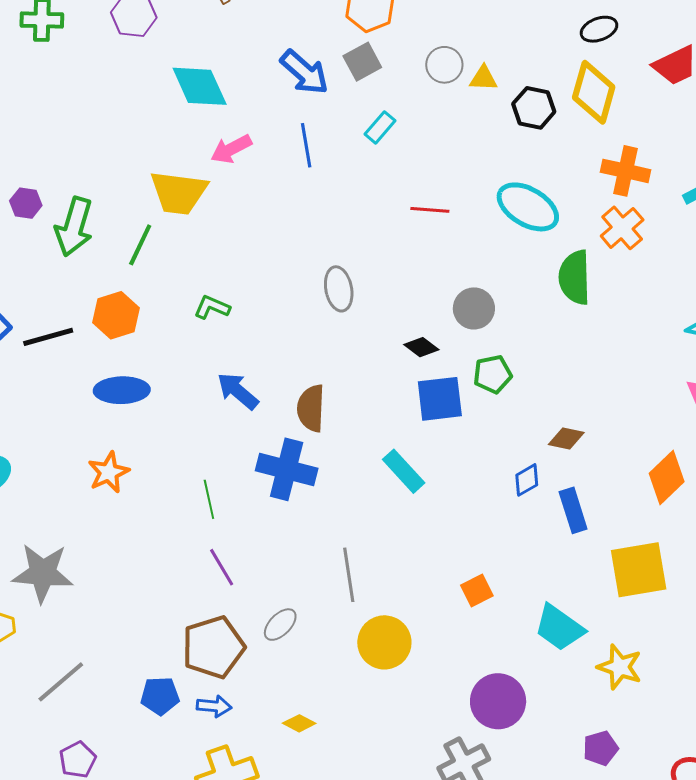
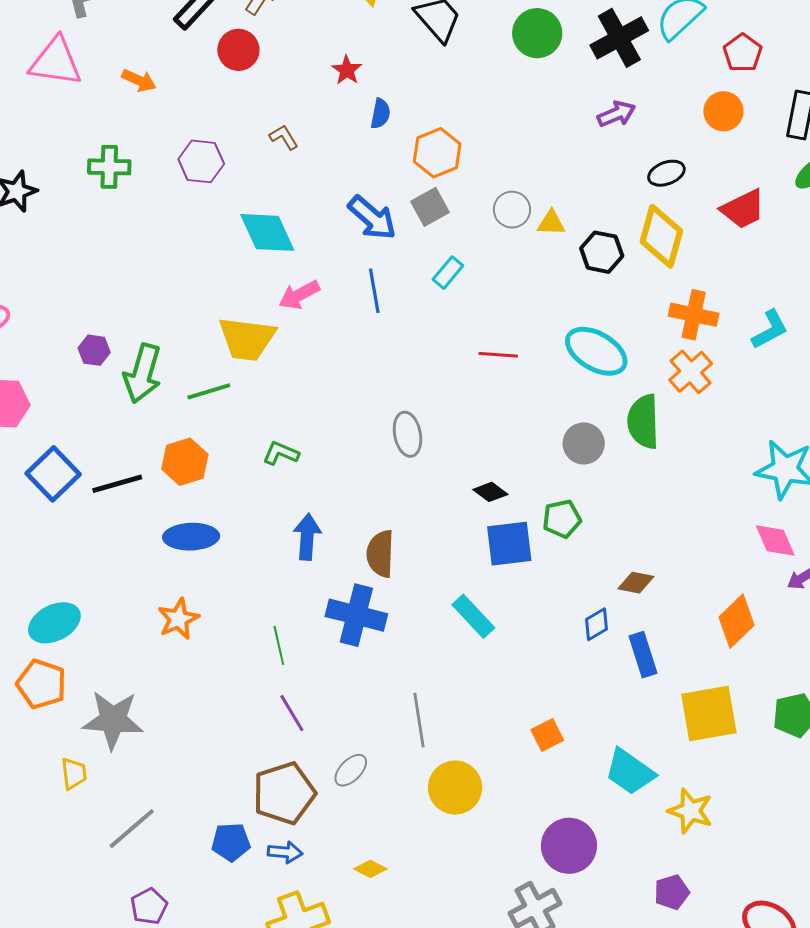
green line: (140, 245) -> (209, 391), turned 48
gray circle: (474, 308) -> (584, 443), moved
blue arrow: (238, 391) -> (307, 537), turned 54

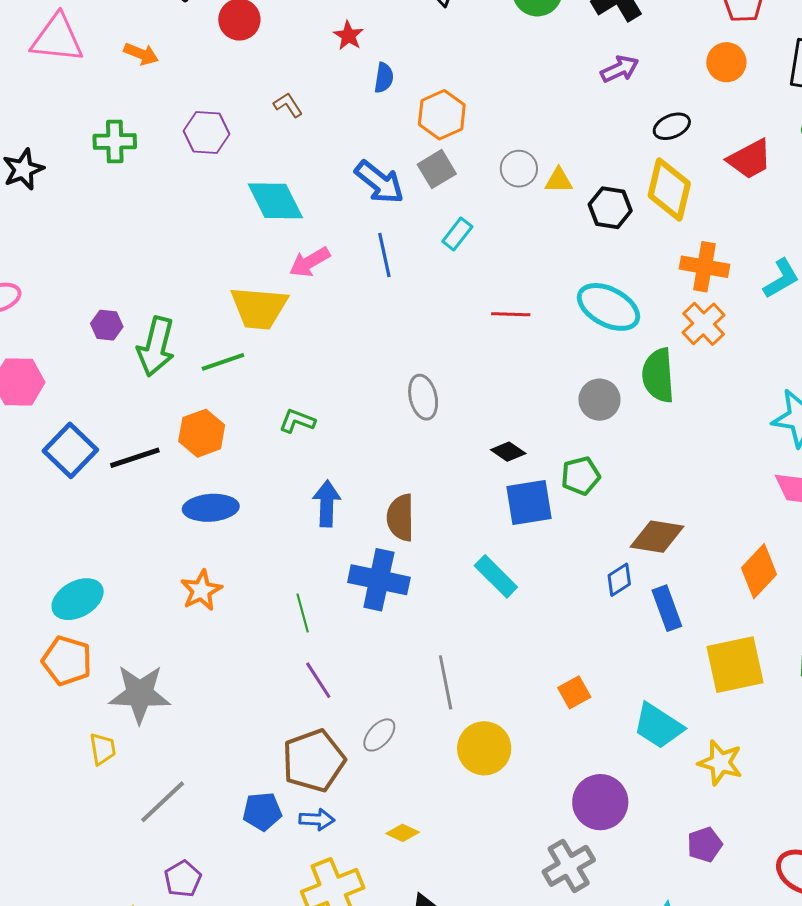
brown diamond: (636, 583) -> (657, 537), size x1.5

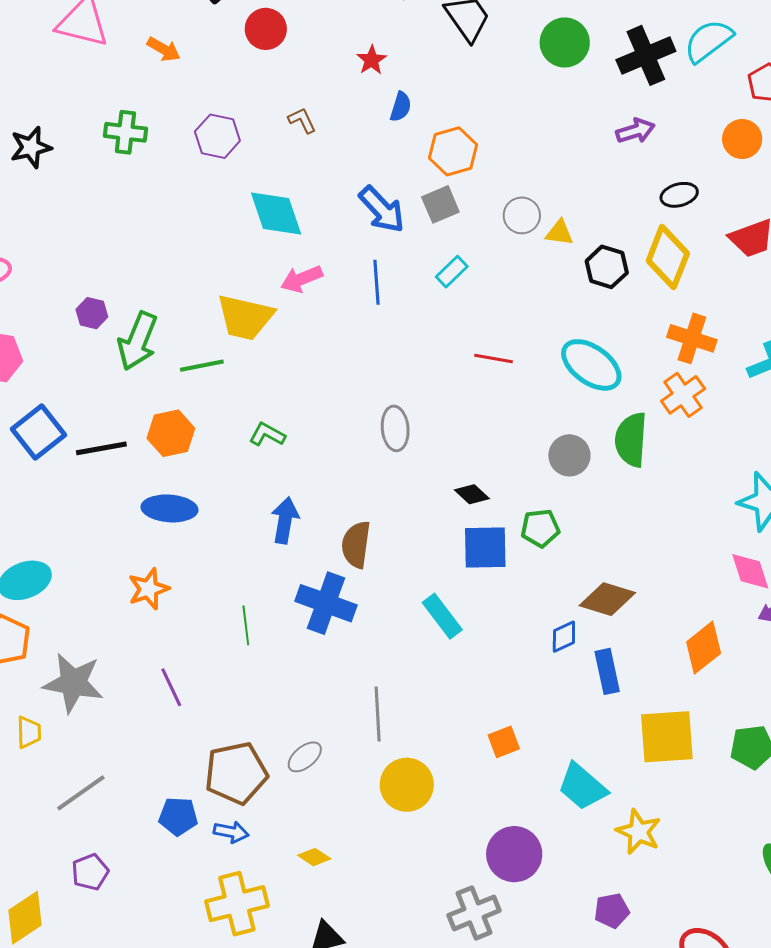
purple line: (318, 680) -> (171, 687), moved

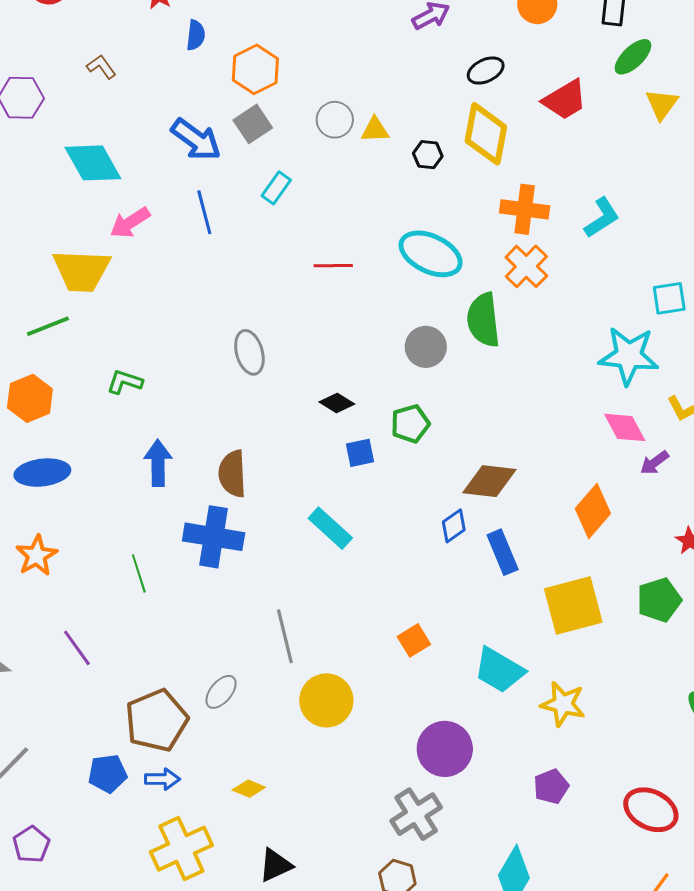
black hexagon: (607, 267) -> (428, 155), size x0.7
blue square: (485, 548) -> (360, 453), size x0.6

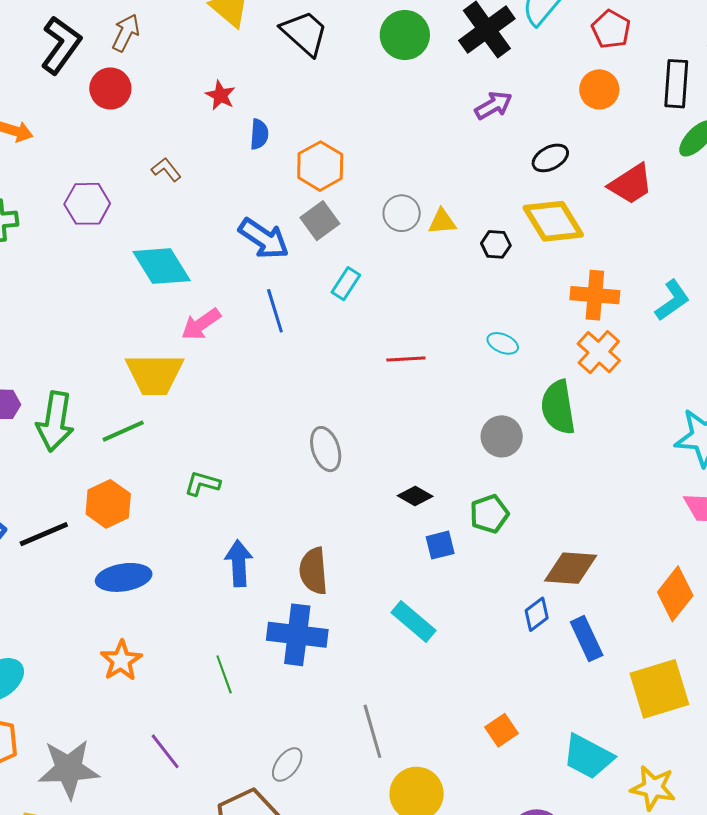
yellow diamond: (486, 134) -> (553, 221), turned -40
cyan ellipse: (431, 254) -> (503, 343), size x0.5
gray ellipse: (221, 692) -> (287, 764), moved

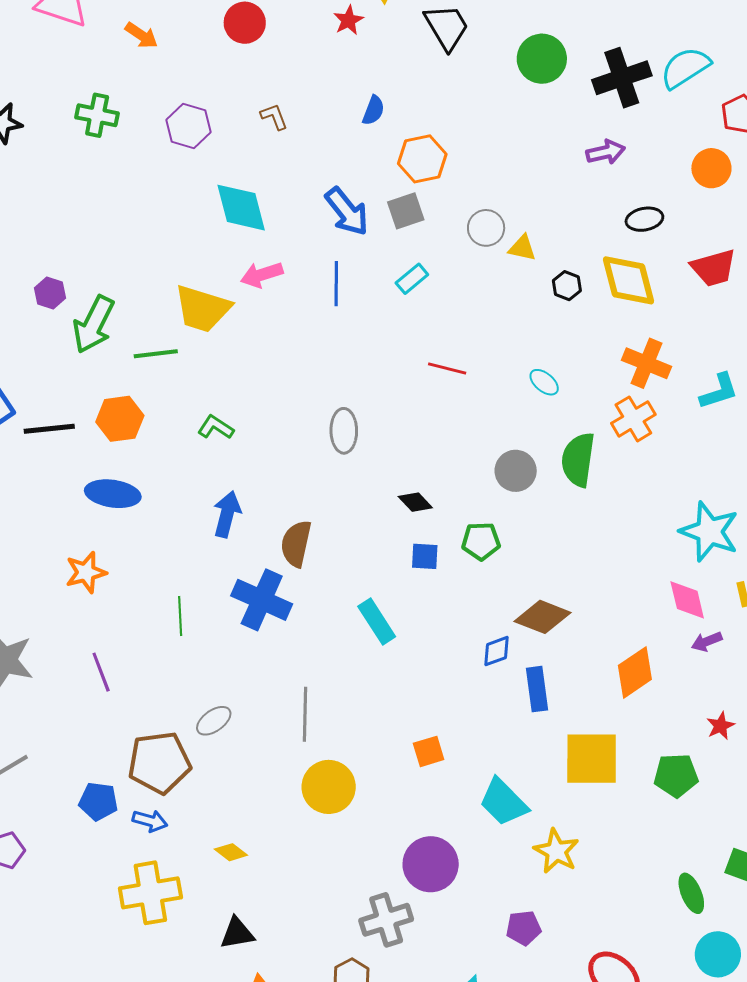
red star: (220, 95) -> (348, 20), moved

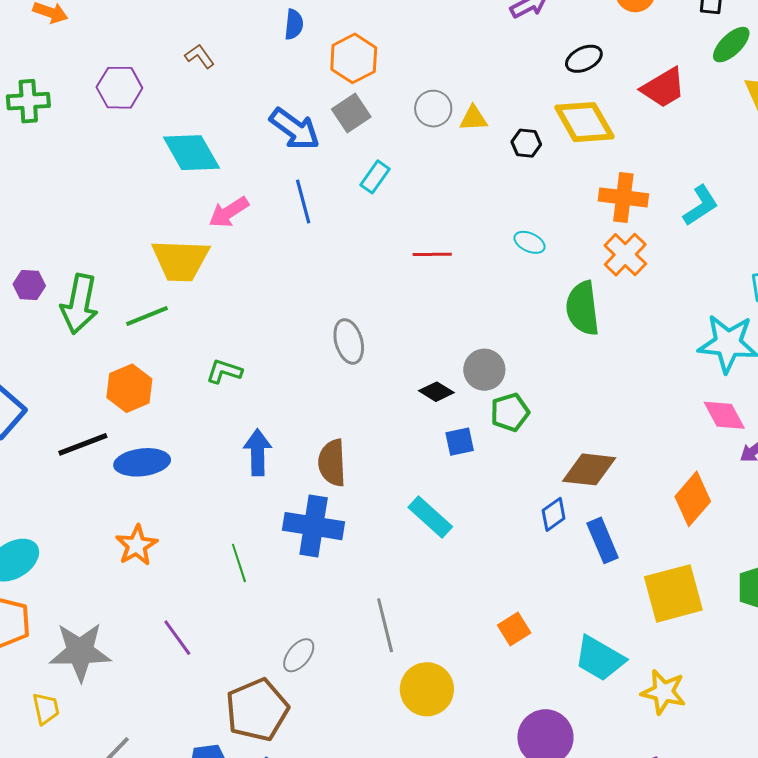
black line: (49, 429) -> (83, 444), moved
gray circle: (516, 471) -> (484, 370), moved

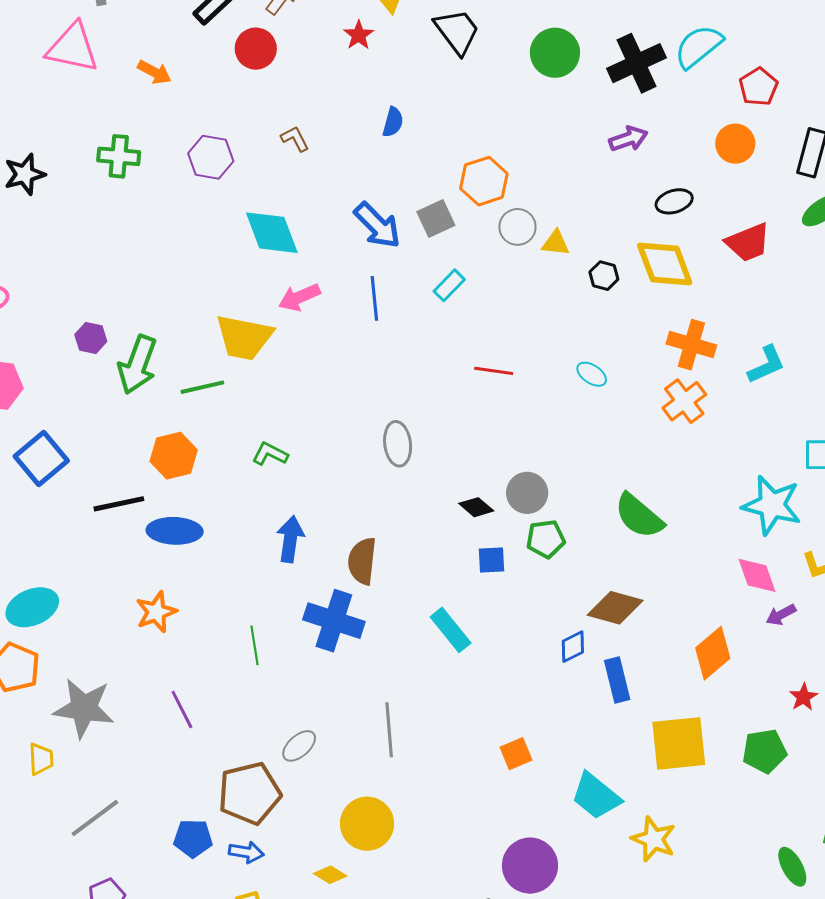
orange hexagon: (354, 58) -> (484, 181), moved
green semicircle: (583, 308) -> (639, 516), moved, turned -52
yellow circle: (427, 689) -> (367, 824), moved

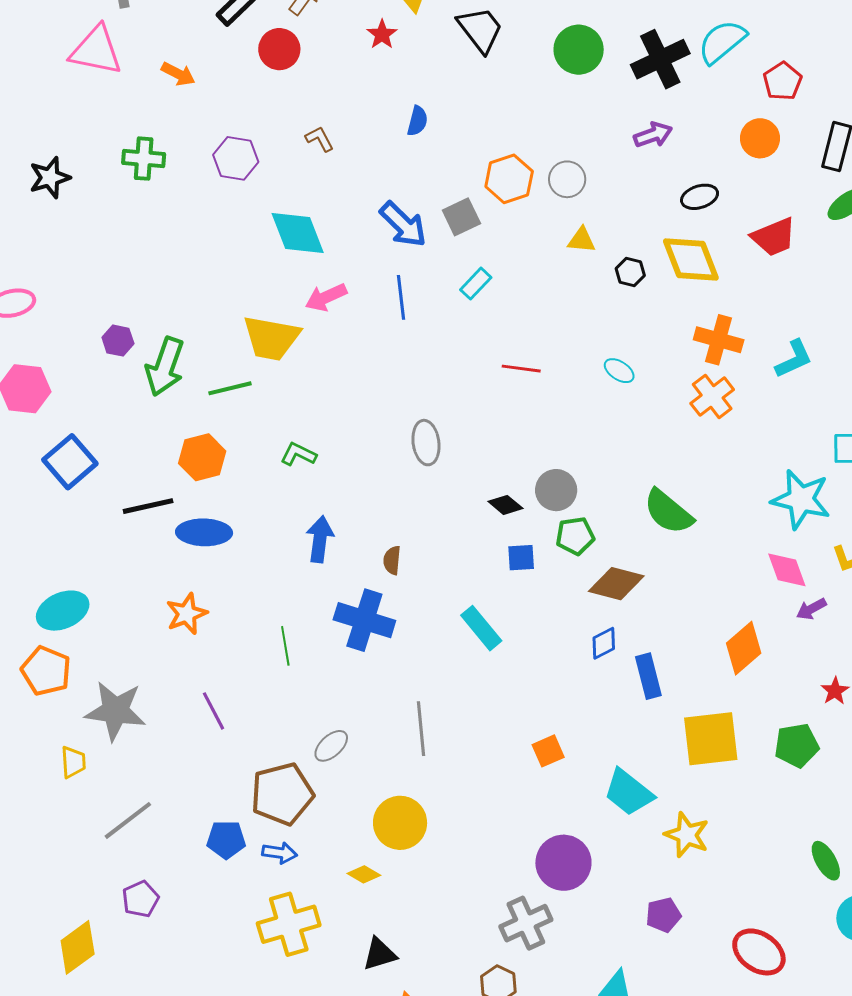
gray circle: (517, 227) -> (567, 179), moved
brown semicircle: (362, 561) -> (392, 560), size x0.6
brown diamond: (615, 608) -> (616, 584), moved

